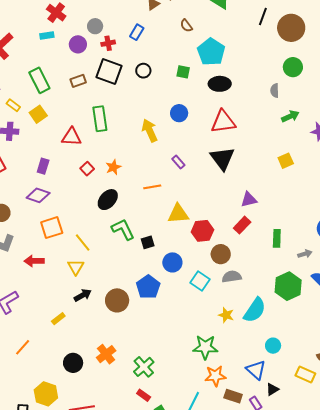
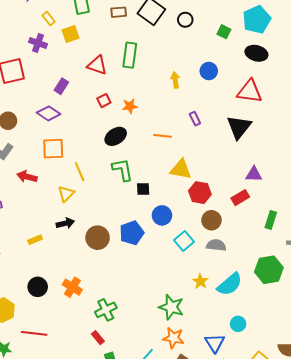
yellow arrow: (150, 130) -> (175, 80), size x0.7
orange cross: (106, 354) -> (72, 287), turned -36

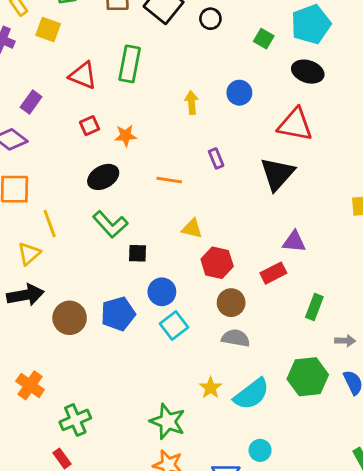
yellow square: (71, 34) -> (48, 29), turned 36
yellow triangle: (181, 169) -> (192, 229), size x0.7
green L-shape: (123, 170) -> (110, 224), turned 145
black arrow: (65, 223) -> (25, 295), size x1.4
cyan square: (184, 241) -> (174, 325), moved

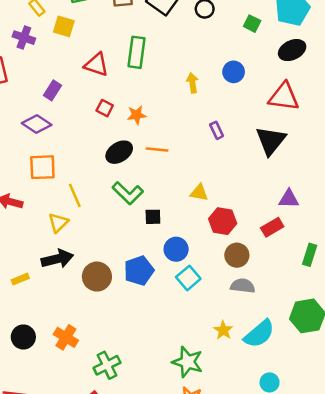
black ellipse: (308, 72) -> (292, 50), turned -40
red square: (90, 126) -> (105, 108), turned -35
orange line: (169, 180) -> (157, 150), moved

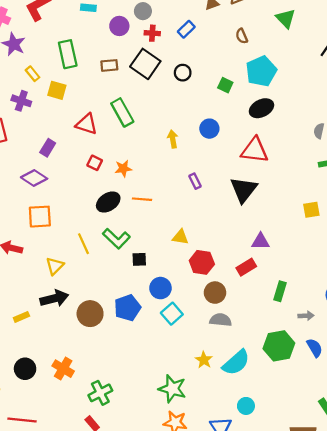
green rectangle: (136, 52) -> (122, 112), turned -36
yellow line: (75, 195) -> (83, 244), moved

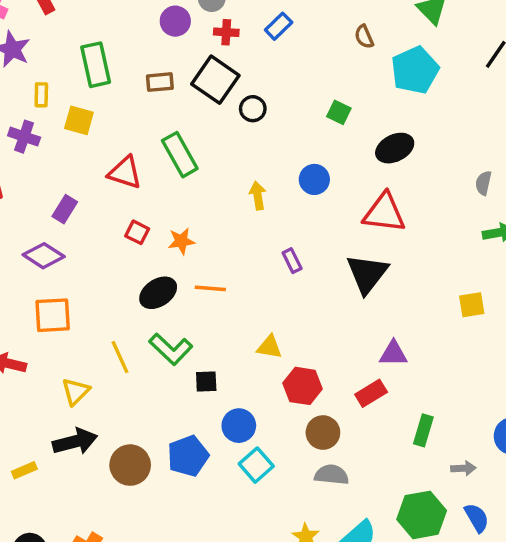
cyan pentagon: (261, 71) -> (415, 70), moved
black circle: (183, 73) -> (253, 109), moved
yellow rectangle: (33, 74) -> (41, 95), turned 40

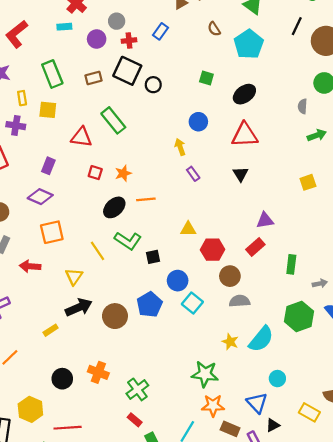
yellow arrow: (258, 196) -> (180, 147), moved
black triangle: (367, 274) -> (241, 174), size x0.6

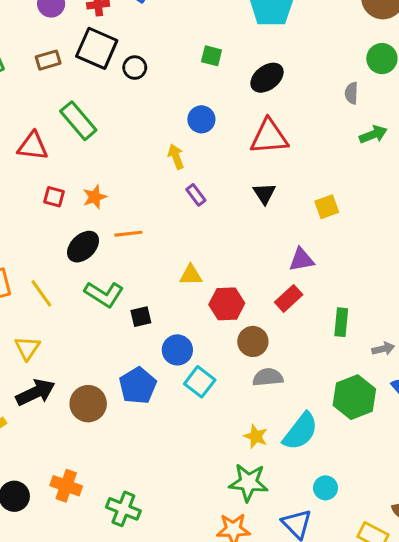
yellow square: (308, 182) -> (327, 207), moved
yellow line: (98, 251) -> (41, 293), moved
green star: (205, 374) -> (248, 482), moved
green cross: (137, 389) -> (123, 509), turned -30

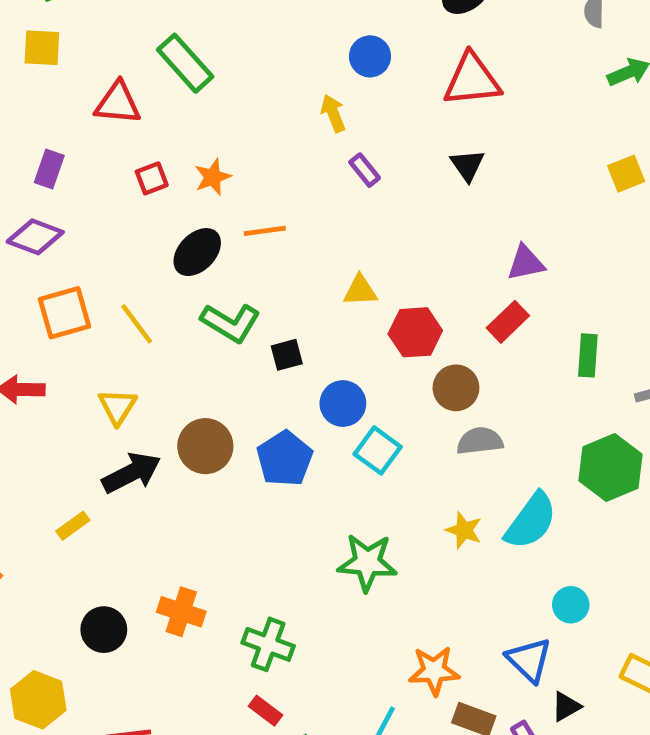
red square: (54, 197) -> (152, 178), turned -35
yellow square: (327, 207) -> (626, 174), moved
brown circle: (88, 404) -> (205, 446), moved
green star: (248, 482) -> (367, 562), moved

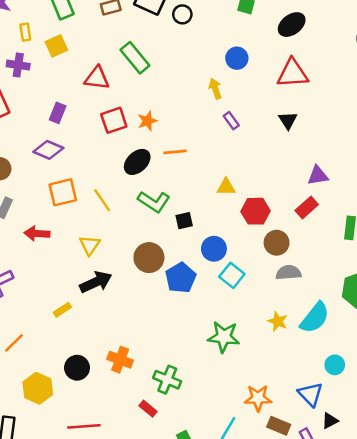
yellow square: (42, 48) -> (56, 46), turned -30
red square: (152, 178) -> (114, 120), size x1.5
brown circle: (205, 446) -> (149, 258), moved
yellow hexagon: (38, 700) -> (38, 388), moved
red rectangle: (266, 711) -> (148, 409), moved

